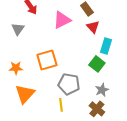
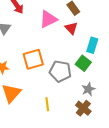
red triangle: (93, 27) -> (71, 28), moved
gray pentagon: (69, 84) -> (60, 71), moved

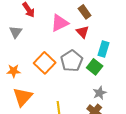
orange square: (33, 59) -> (45, 63), turned -30
gray pentagon: (60, 71) -> (72, 61), moved, turned 30

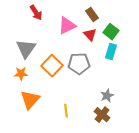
gray triangle: (16, 32) -> (26, 49), moved, size x1.5
gray pentagon: (72, 61) -> (79, 64), turned 30
green square: (95, 67) -> (111, 32), moved

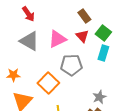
pink triangle: (67, 26) -> (57, 39), moved
gray triangle: (26, 49) -> (29, 41), moved, turned -35
orange square: (52, 66) -> (48, 83), moved

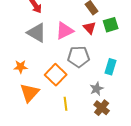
green square: (103, 33) -> (111, 25), turned 35
cyan rectangle: (103, 53) -> (111, 67), moved
gray star: (99, 97) -> (97, 89), moved

